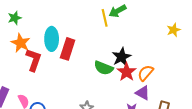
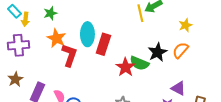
yellow star: (174, 30) -> (185, 25), moved
red star: (127, 72) -> (125, 67), moved
orange semicircle: (146, 73) -> (180, 50), moved

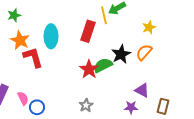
red rectangle: (103, 44) -> (88, 31), moved
red L-shape: (69, 55) -> (33, 57), turned -35
green semicircle: (139, 63) -> (103, 65), turned 132

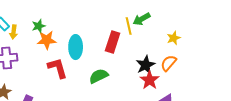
orange star: (20, 40) -> (47, 40), moved, turned -30
green semicircle: (103, 65) -> (99, 76), moved
red star: (89, 69) -> (150, 80), moved

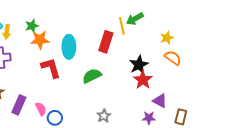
orange semicircle: (169, 63) -> (173, 58), moved, turned 84

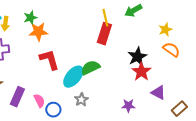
yellow line: (122, 26) -> (105, 18), moved
cyan ellipse: (69, 47) -> (73, 77), moved, turned 40
gray star: (104, 116) -> (81, 100), moved
brown rectangle: (181, 117) -> (179, 109), turned 35
purple star: (149, 118) -> (128, 106), moved

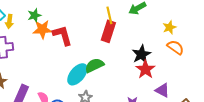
red L-shape: (49, 60) -> (62, 35), moved

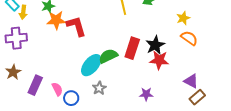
red rectangle: (108, 31) -> (132, 48), moved
red star: (145, 69) -> (159, 60), turned -30
purple triangle: (162, 90) -> (191, 81), moved

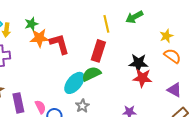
black star: (155, 45) -> (138, 63), turned 30
red rectangle: (132, 48) -> (98, 51), moved
purple triangle: (191, 81) -> (174, 90), moved
purple rectangle: (35, 85) -> (18, 103), turned -36

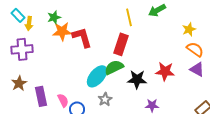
black star: (138, 63) -> (137, 79), moved
purple triangle: (174, 90) -> (197, 69), moved

